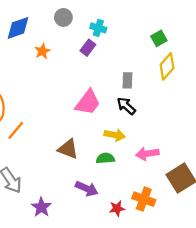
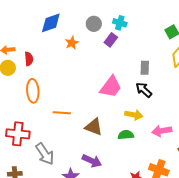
gray circle: (63, 17) -> (94, 24), moved
orange line: (16, 130) -> (62, 113), moved, turned 54
purple arrow: (87, 189) -> (92, 161), moved

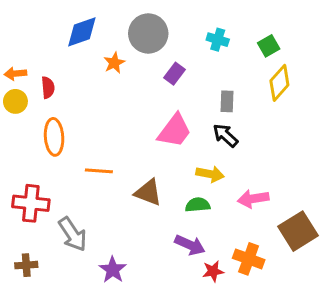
cyan cross: (120, 23) -> (218, 40), moved
gray circle: (94, 24) -> (148, 33), size x1.6
purple rectangle: (111, 40) -> (174, 74), moved
purple arrow: (92, 161) -> (190, 245), moved

